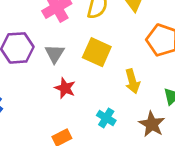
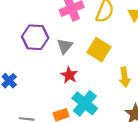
cyan cross: (106, 118) -> (85, 103), moved, size x1.6

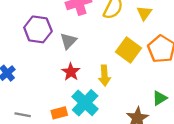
yellow square: (99, 50) -> (128, 50), moved
yellow arrow: (125, 77) -> (104, 76), moved

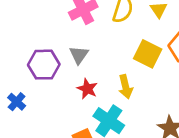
purple hexagon: (38, 29) -> (44, 65), moved

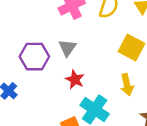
yellow arrow: (126, 87) -> (127, 85), moved

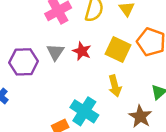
red star: (75, 79) -> (82, 51), moved

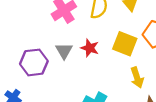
yellow arrow: (115, 86) -> (137, 78), moved

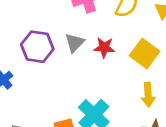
red star: (90, 48) -> (104, 47), turned -30

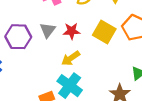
yellow arrow: (148, 95) -> (71, 58), moved, turned 66

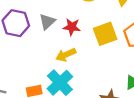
yellow square: (104, 32) -> (105, 34), turned 30

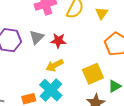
yellow square: (105, 34) -> (93, 74), moved

